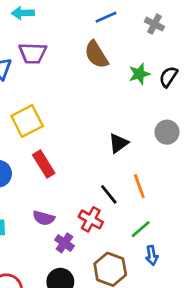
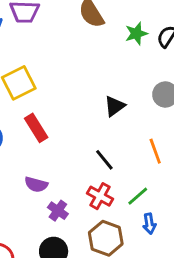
orange line: (139, 186) -> (155, 151), moved
red cross: (91, 219) -> (100, 196), moved

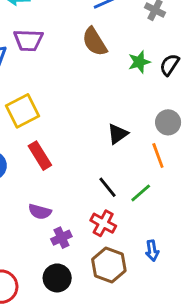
orange line: (155, 151) -> (158, 156), moved
green line: (138, 196) -> (141, 193), moved
purple cross: (58, 211) -> (61, 238), turned 30

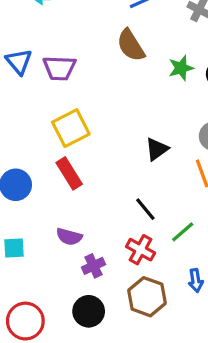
purple trapezoid: (28, 40) -> (59, 68), moved
yellow square: (23, 111) -> (71, 128), moved
green line: (141, 193) -> (183, 232), moved

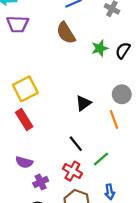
purple trapezoid: (59, 68) -> (18, 24), moved

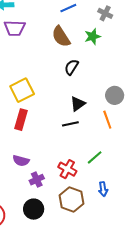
green star: (100, 48) -> (93, 36), moved
black semicircle: (123, 50) -> (71, 67), moved
red rectangle: (24, 120) -> (21, 120), turned 48
black line: (76, 144) -> (70, 124), moved, turned -63

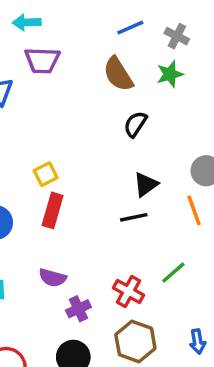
gray cross: (105, 13) -> (177, 36), moved
yellow square: (22, 90) -> (46, 174), moved, size x0.6
blue arrow: (103, 189) -> (198, 342), moved

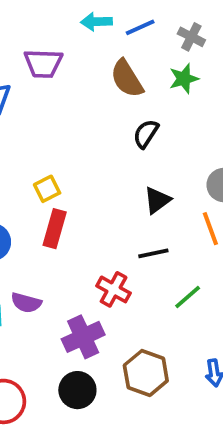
cyan arrow: (27, 22) -> (96, 22), moved
black line: (134, 217) -> (153, 253), moved
purple semicircle: (53, 278) -> (26, 303), moved
red cross: (128, 291) -> (114, 289), moved
purple cross: (78, 309) -> (83, 337), size x1.5

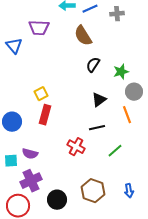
gray cross: (191, 37) -> (117, 14), turned -32
green star: (184, 79) -> (121, 72), moved
purple cross: (83, 337) -> (31, 181), moved

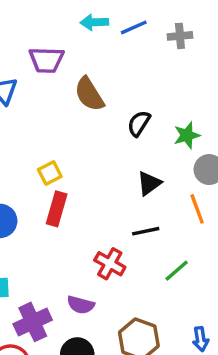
brown semicircle: (83, 36) -> (89, 94), moved
purple semicircle: (30, 154) -> (81, 305), moved

